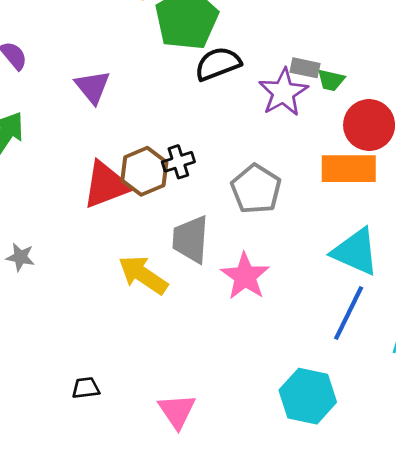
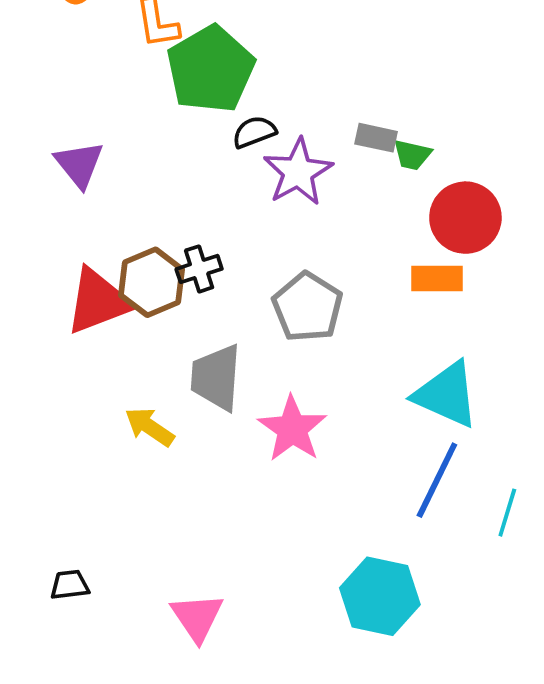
black semicircle: (218, 64) -> (254, 132), size x0.7
purple star: (283, 92) -> (298, 172), moved
orange rectangle: (349, 169) -> (437, 278), size x0.7
yellow arrow: (143, 275) -> (150, 427), size x0.7

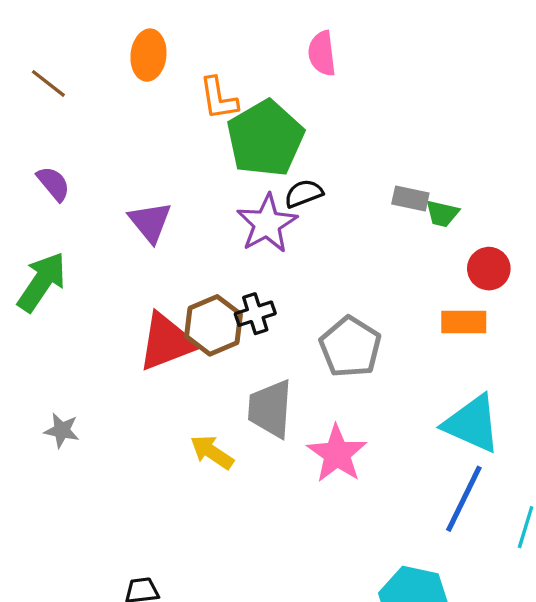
purple star: (298, 172) -> (267, 224), moved
red circle: (465, 218) -> (489, 269), size x0.7

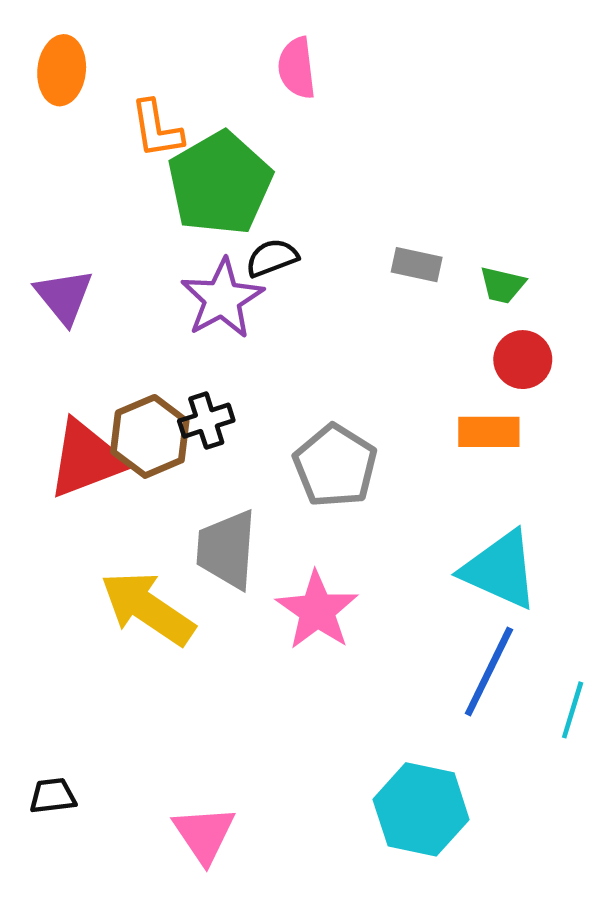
green trapezoid: (442, 214) -> (502, 285), moved
yellow arrow: (212, 452) -> (148, 608), size x1.6

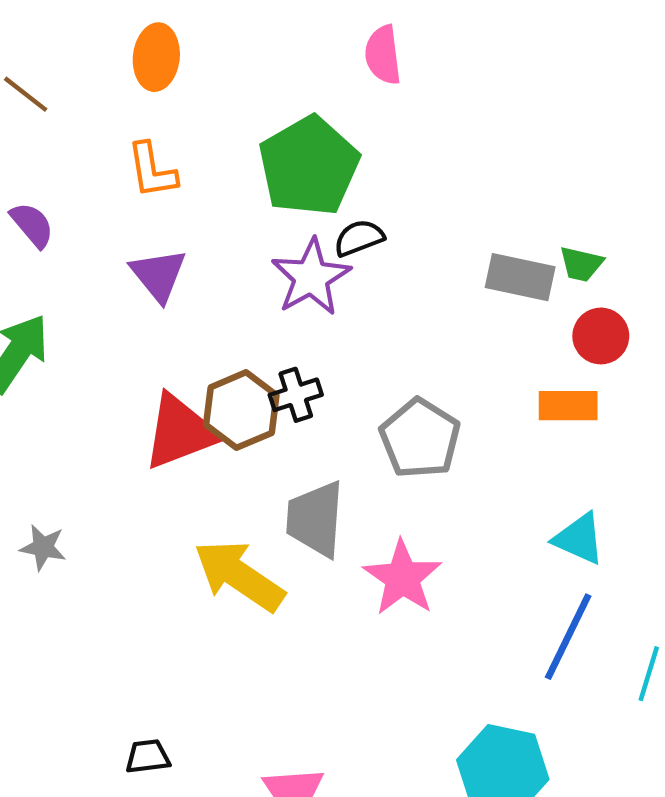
orange L-shape: (157, 129) -> (152, 170), moved
gray rectangle: (417, 265) -> (520, 277), moved, size x1.4
cyan triangle: (500, 570) -> (579, 539), size x0.7

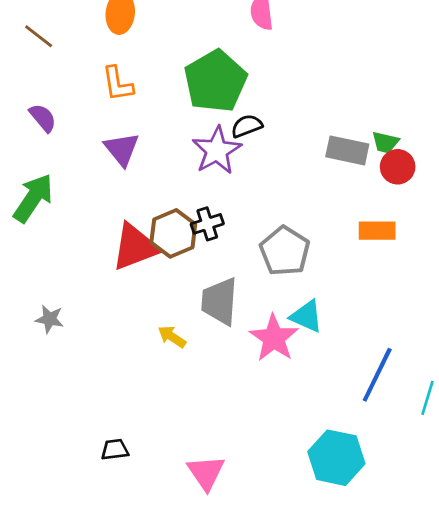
red circle: (601, 336) -> (398, 167), moved
cyan triangle: (579, 539) -> (307, 316), moved
yellow arrow: (239, 576) -> (172, 337), size x0.5

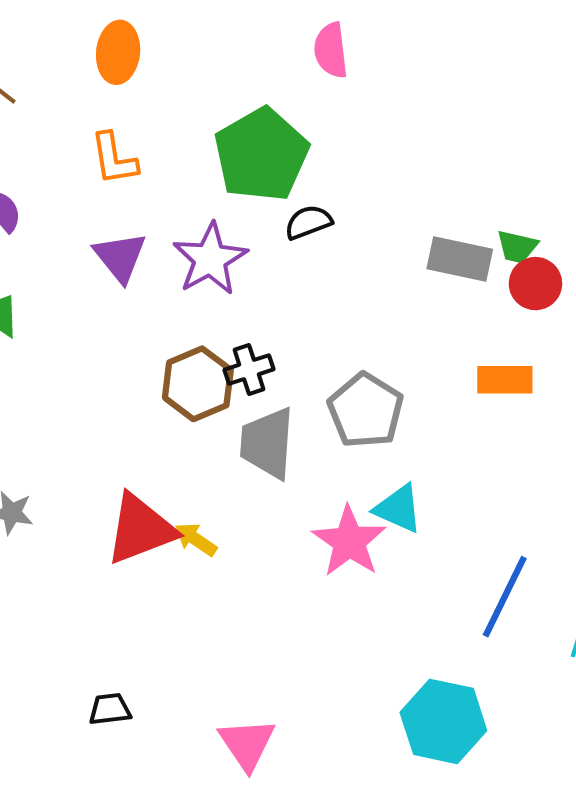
purple star: (217, 150) -> (210, 259), moved
red triangle: (135, 247) -> (141, 529), moved
gray trapezoid: (220, 301) -> (267, 443), moved

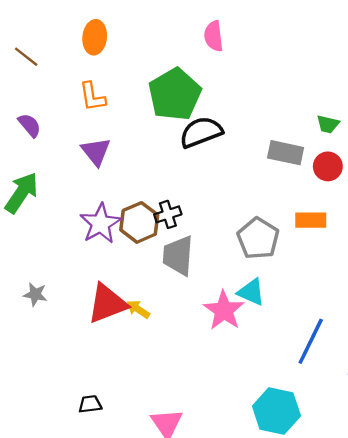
black semicircle: (308, 222) -> (201, 132), size x1.6
green trapezoid: (517, 247) -> (328, 124), moved
purple star: (210, 259) -> (100, 224), moved
gray pentagon: (366, 410) -> (258, 238), moved

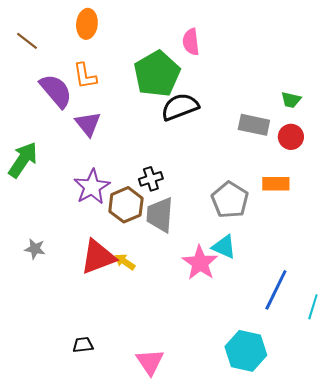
pink semicircle: (214, 36) -> (191, 42), moved
purple semicircle: (30, 125) -> (56, 91), moved, size x1.6
brown hexagon: (139, 222) -> (126, 205), moved

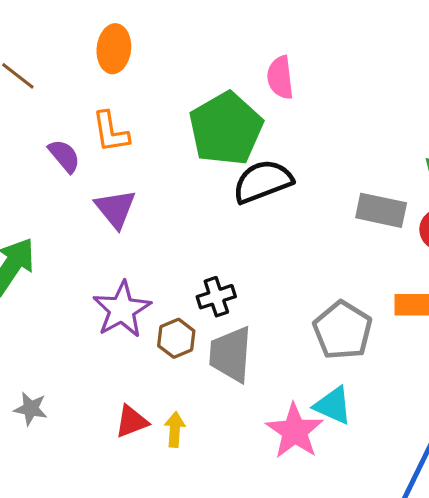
purple semicircle: (56, 91) -> (64, 156), size x0.6
brown hexagon: (126, 205) -> (176, 338), size x0.7
red triangle: (98, 257) -> (131, 421), size x0.6
yellow arrow: (125, 262) -> (175, 429), turned 60

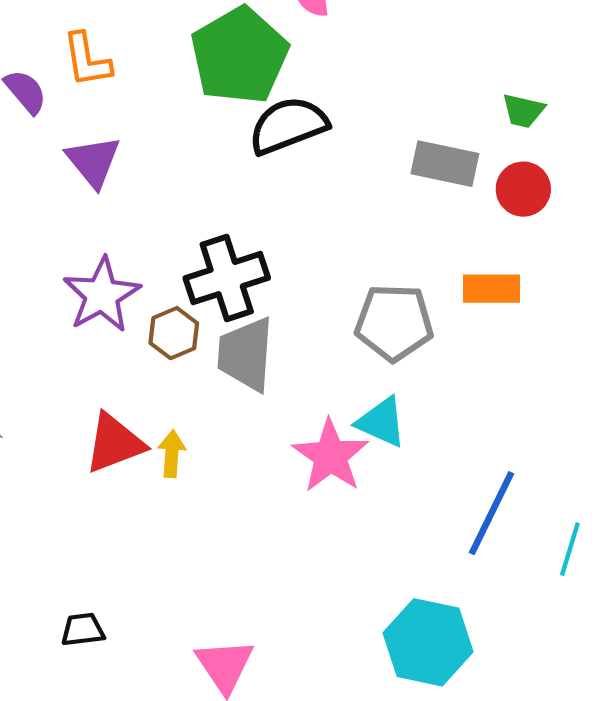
black cross: (216, 297) -> (227, 278), size x1.6
gray pentagon: (343, 330) -> (394, 322), turned -30
red triangle: (131, 421) -> (114, 443), size x1.4

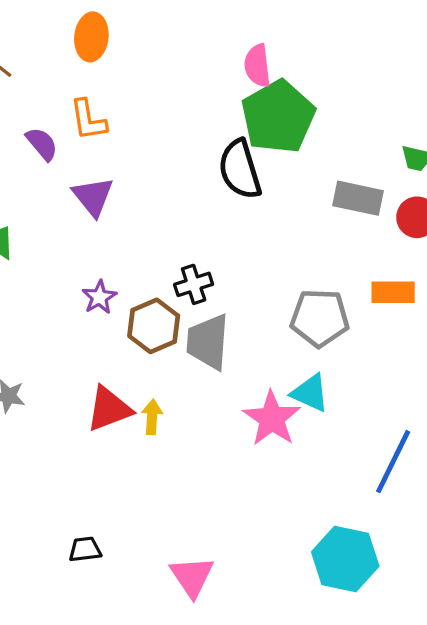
green pentagon: (239, 56) -> (278, 117), moved
black semicircle: (288, 126) -> (240, 169), turned -86
black cross: (227, 278) -> (194, 284), size x0.6
purple star: (102, 295) -> (99, 297), size x0.6
brown hexagon: (174, 333) -> (154, 326), size x1.4

